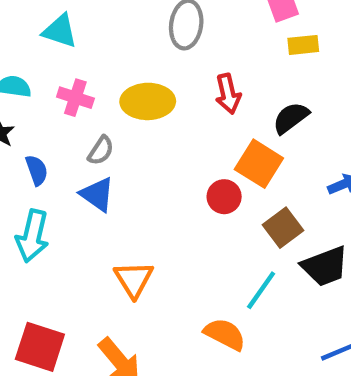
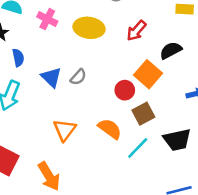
red arrow: (228, 94) -> (136, 31), turned 45
gray semicircle: (101, 150) -> (78, 77), moved
brown square: (283, 228) -> (143, 114), moved
orange semicircle: (225, 334) -> (110, 129), moved

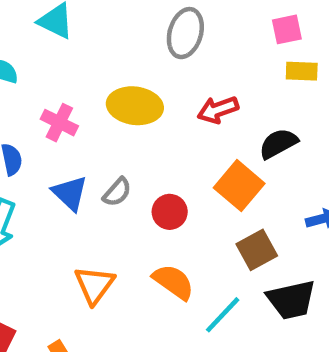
pink cross: (47, 19) -> (59, 123), moved
red arrow: (136, 31) -> (218, 110), turned 30
red circle: (125, 90) -> (170, 212), moved
brown square: (143, 114) -> (257, 250), moved

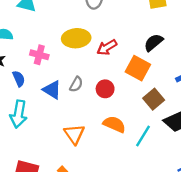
red arrow: (218, 110) -> (107, 47), moved

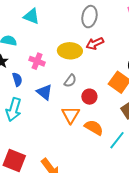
red arrow: (107, 47) -> (95, 43), moved
gray semicircle: (76, 84) -> (70, 81), moved
orange triangle: (74, 134) -> (71, 115), moved

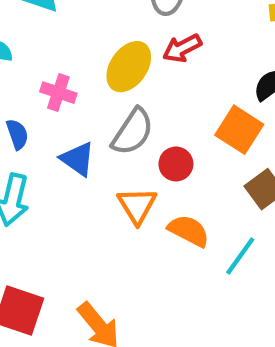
yellow ellipse: (70, 51) -> (129, 67), turned -55
gray semicircle: (70, 81) -> (133, 132), size x1.6

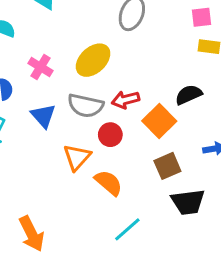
red arrow: (182, 48) -> (125, 100), moved
gray semicircle: (133, 132) -> (85, 106), turned 56
cyan line: (240, 256) -> (127, 229), moved

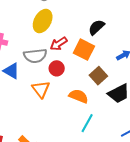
yellow ellipse: (93, 60) -> (43, 21), moved
orange semicircle: (109, 183) -> (79, 96), moved

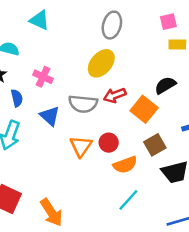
red circle: (57, 68) -> (109, 143), moved
orange semicircle: (79, 96) -> (125, 165), turned 126

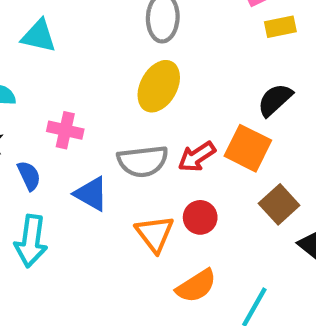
red arrow: (115, 95) -> (197, 157), moved
orange semicircle: (125, 165) -> (196, 286), moved

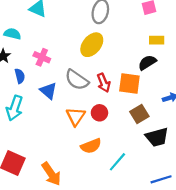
yellow rectangle: (280, 27) -> (157, 40), moved
orange square: (248, 148) -> (129, 84), turned -30
red arrow: (197, 157) -> (104, 83), turned -90
gray semicircle: (143, 161) -> (77, 80), turned 30

